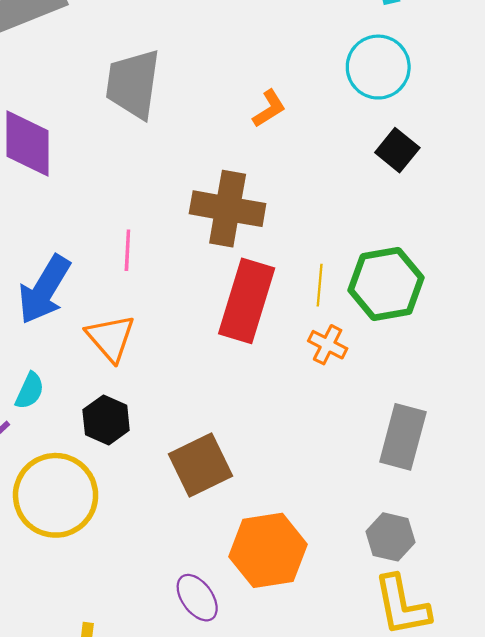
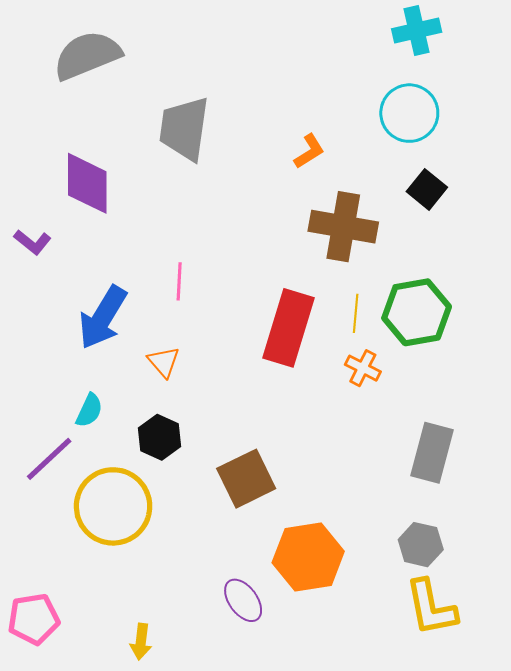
brown cross: (228, 209) -> (343, 227), moved
orange triangle: (111, 338) -> (164, 362), size x0.7

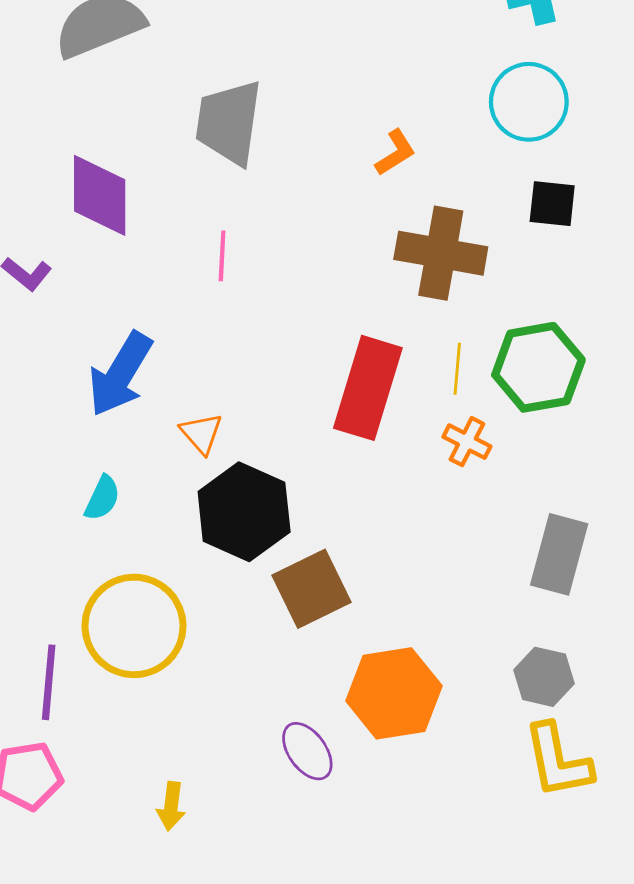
black square: (427, 189) -> (552, 204), turned -33
pink line: (179, 281) -> (222, 256), moved
black hexagon: (159, 437) -> (244, 512), moved, size x1.6
purple line: (49, 459) -> (49, 682), moved, turned -42

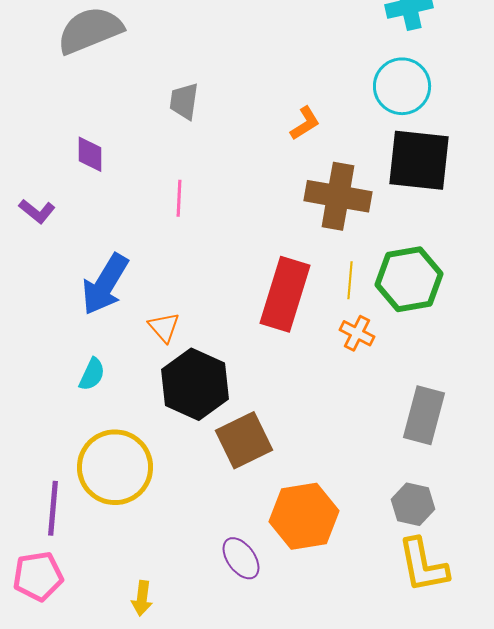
gray trapezoid: (229, 122) -> (184, 101), size x0.6
purple diamond: (100, 195) -> (90, 154), size x0.6
black square: (552, 204) -> (419, 160), size x1.8

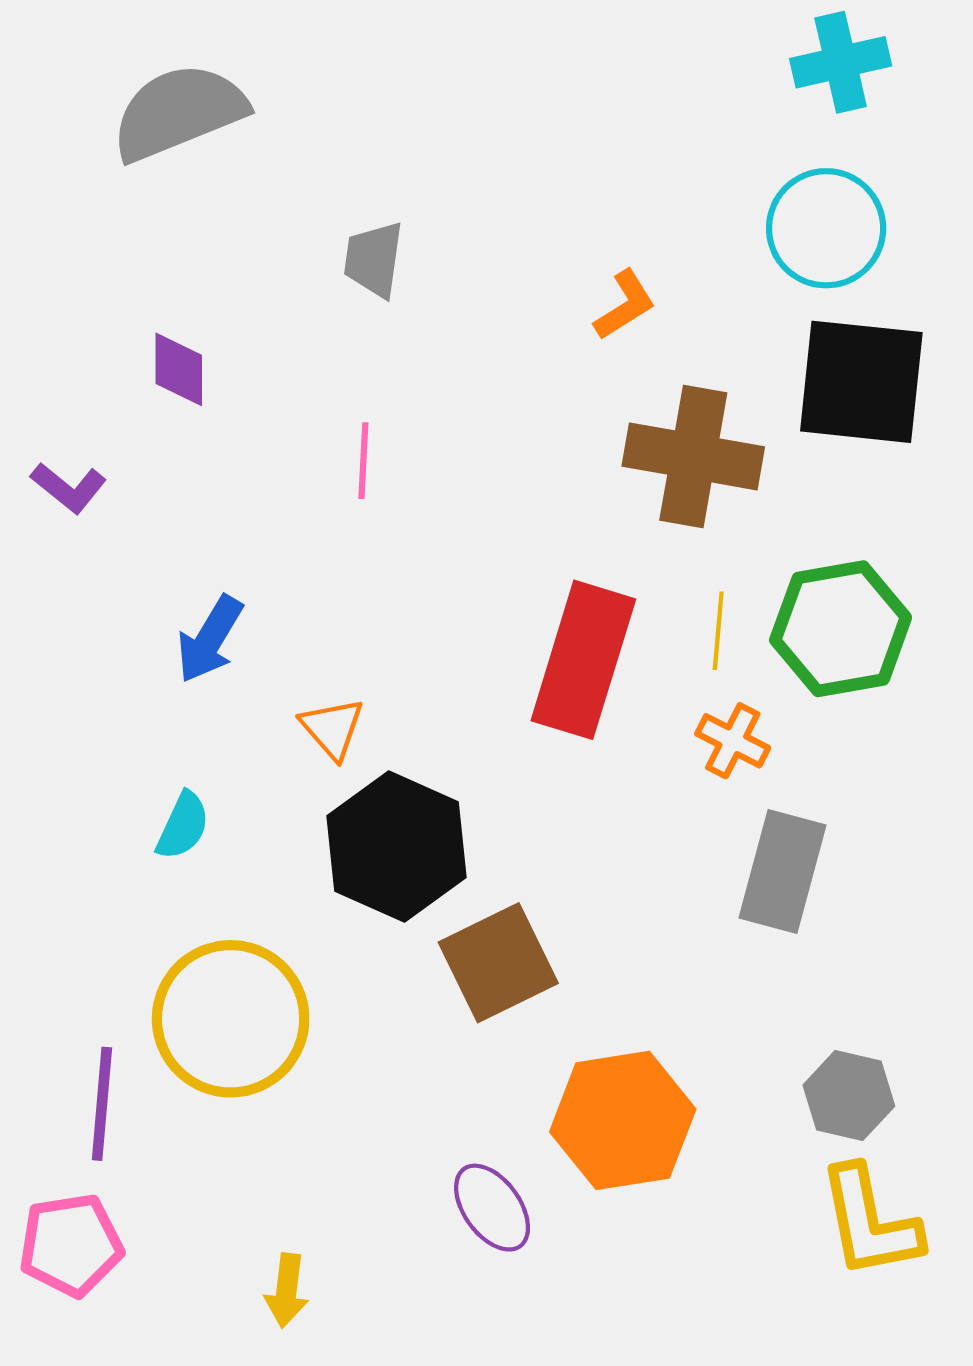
blue arrow: (105, 284) -> (210, 639), size x0.7
gray rectangle: (424, 415) -> (783, 871), moved

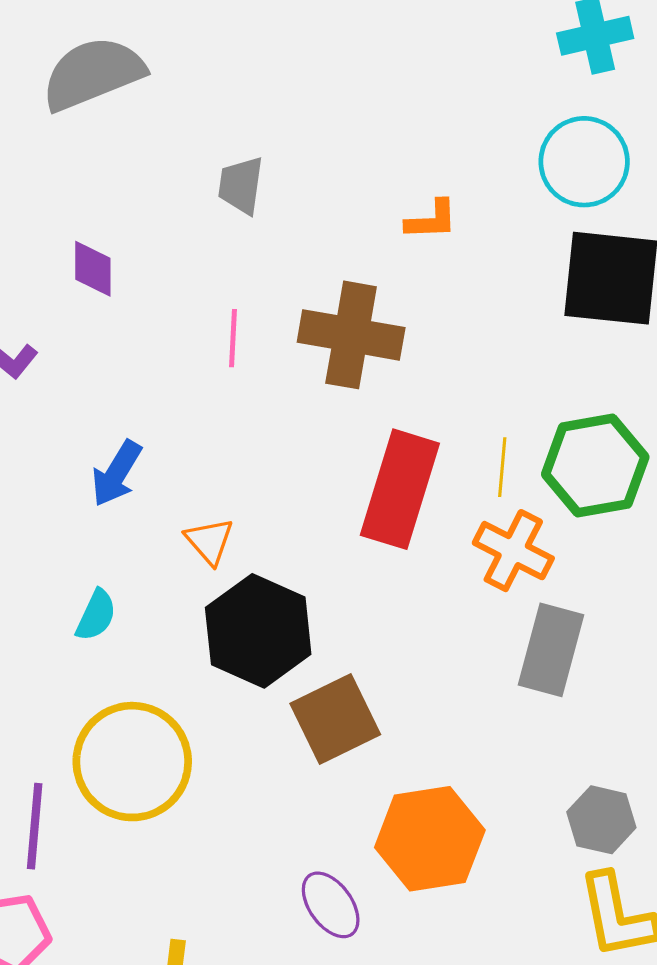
orange L-shape: (625, 305) -> (431, 220), turned 30
brown cross: (693, 456) -> (351, 335), moved
orange cross: (733, 741) -> (513, 551), size x1.4

